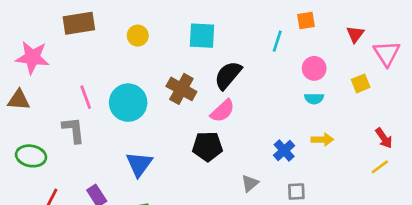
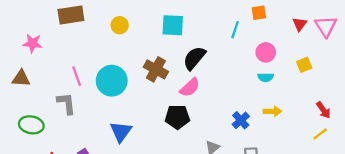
pink triangle: (387, 53) -> (326, 26), moved
pink star: (32, 57) -> (32, 43), size x0.7

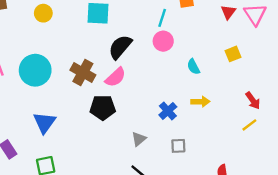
pink circle: (266, 52) -> (163, 41), moved
brown cross: (156, 69) -> (83, 73), moved
cyan semicircle: (266, 77) -> (193, 67), turned 63

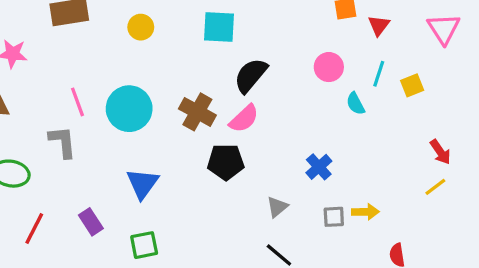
red triangle: (228, 12) -> (379, 25), moved
cyan line: (162, 18) -> (379, 74), moved
pink circle: (163, 41) -> (329, 67), moved
yellow arrow: (200, 102) -> (365, 212), moved

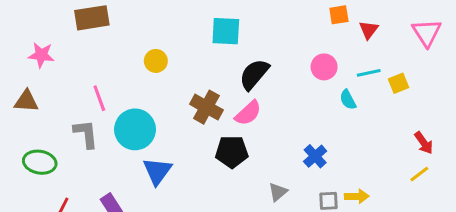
yellow circle: (141, 27) -> (156, 61), moved
cyan line: (379, 74) -> (369, 73), turned 60
cyan circle: (129, 109) -> (135, 129), moved

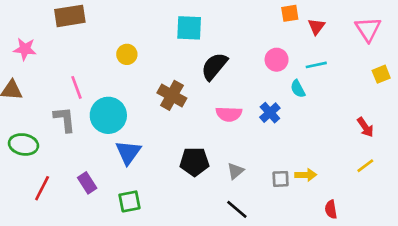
yellow square: (398, 83) -> (381, 74), moved
pink semicircle: (248, 113) -> (229, 114), moved, turned 45
black pentagon: (232, 152) -> (194, 162), moved
blue cross: (315, 156) -> (270, 113), moved
yellow line: (419, 174) -> (365, 166), moved

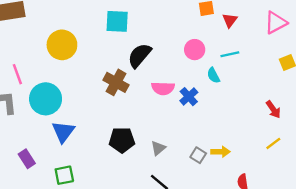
pink triangle: (368, 29) -> (276, 23), turned 35
yellow circle: (127, 54) -> (62, 45), size x1.6
brown cross: (172, 95) -> (116, 82), moved
pink semicircle: (229, 114) -> (163, 88), moved
gray square: (281, 179) -> (198, 155), turned 35

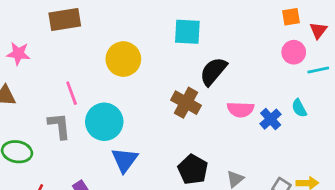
pink circle: (195, 50) -> (294, 52), moved
cyan semicircle: (213, 75) -> (299, 108), moved
black pentagon: (122, 140) -> (193, 169), turned 30

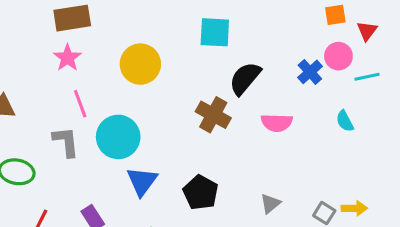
pink star: (18, 54) -> (67, 58), moved, turned 30
blue cross: (271, 119) -> (310, 72), moved
black pentagon: (193, 169) -> (201, 192), moved

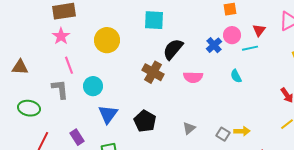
red triangle: (367, 31) -> (259, 30), moved
cyan circle: (118, 137) -> (93, 86), size x0.7

